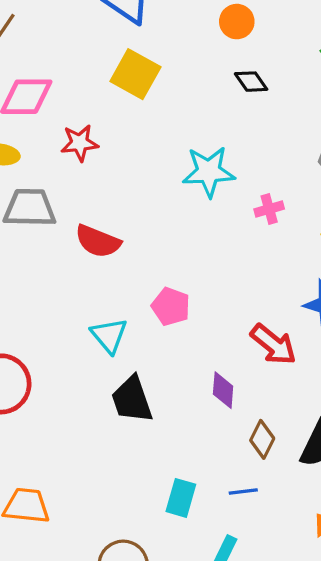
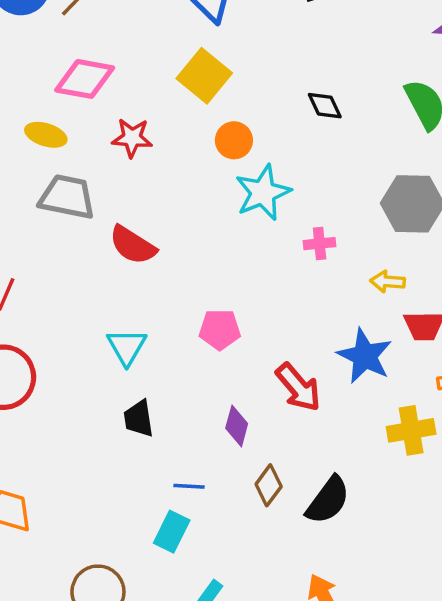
orange circle: (237, 22) -> (234, 140), moved
cyan star: (209, 172) -> (263, 193), turned -30
pink pentagon: (171, 307) -> (220, 329), moved, turned -30
black trapezoid: (132, 399) -> (139, 419), size x0.7
blue line: (243, 491) -> (189, 486), moved

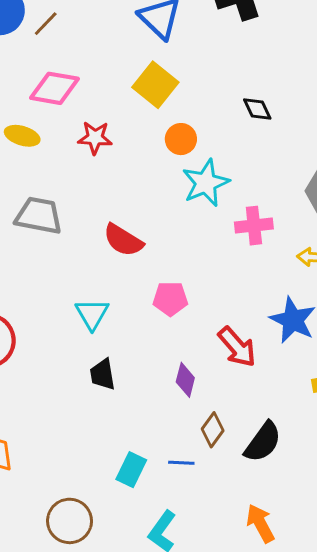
gray trapezoid: (67, 197) -> (39, 216), moved
pink cross: (320, 244) -> (254, 226), size x1.4
red semicircle: (133, 245) -> (123, 240), moved
blue line: (189, 486) -> (181, 463), moved

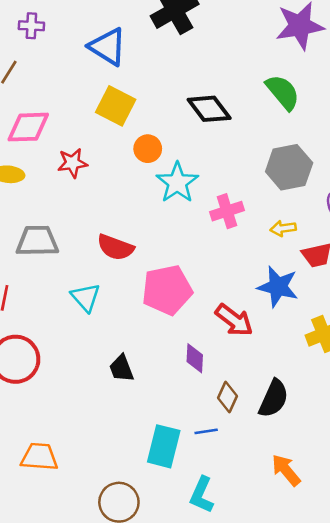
black diamond: (257, 109) -> (209, 109), size x1.6
pink pentagon: (170, 299) -> (167, 290), size x1.6
cyan triangle: (92, 314) -> (86, 297), moved
cyan rectangle: (131, 470) -> (164, 446), size x1.4

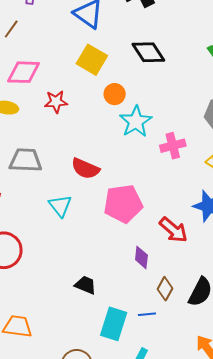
black diamond: (209, 109) -> (148, 52), moved
black trapezoid: (122, 368) -> (85, 285), moved, turned 130

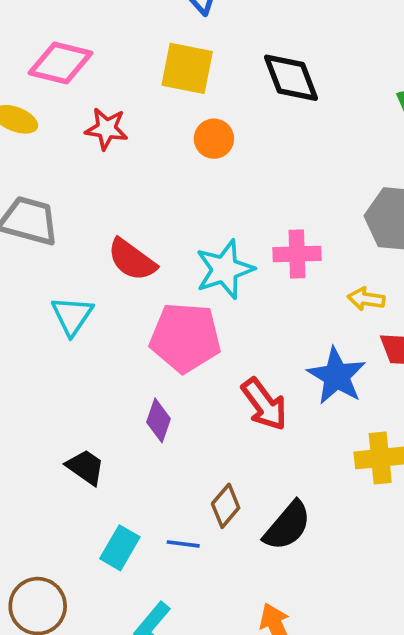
yellow square: (92, 60) -> (187, 68), turned -32
cyan star: (136, 121) -> (225, 269), moved
purple diamond: (141, 257) -> (159, 420), moved
cyan rectangle: (114, 324) -> (120, 548), size x0.7

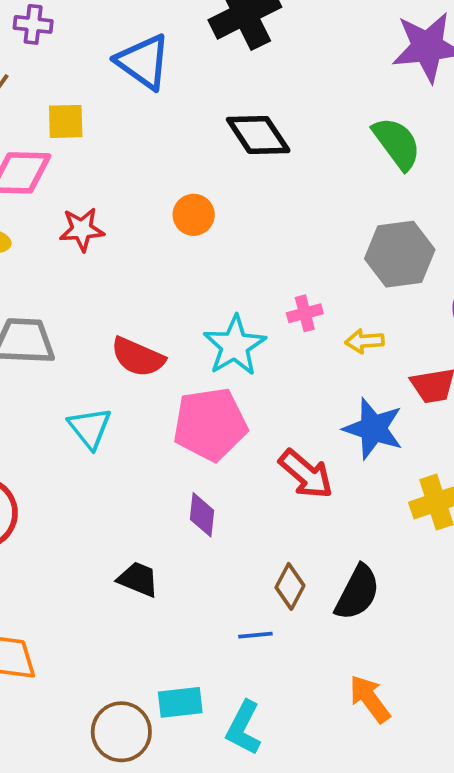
yellow square: (187, 68) -> (66, 121), moved, size x0.7
pink cross: (297, 254) -> (305, 313), size x0.7
yellow arrow: (366, 299) -> (364, 341), moved
cyan rectangle: (120, 548) -> (180, 702), moved, turned 66

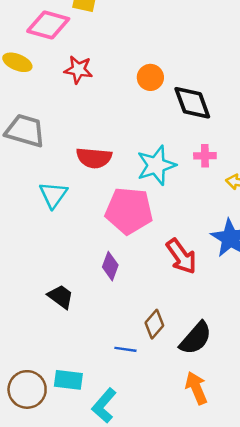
black diamond: (258, 135) -> (192, 103), moved
red semicircle: (138, 357) -> (94, 158), turned -32
orange arrow: (370, 699) -> (196, 388), moved

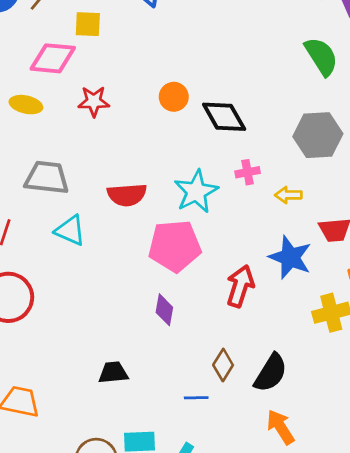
cyan triangle: (53, 195) -> (70, 230), moved, turned -32
red arrow: (181, 256) -> (240, 286), turned -117
black trapezoid: (61, 297) -> (113, 373), moved, turned -32

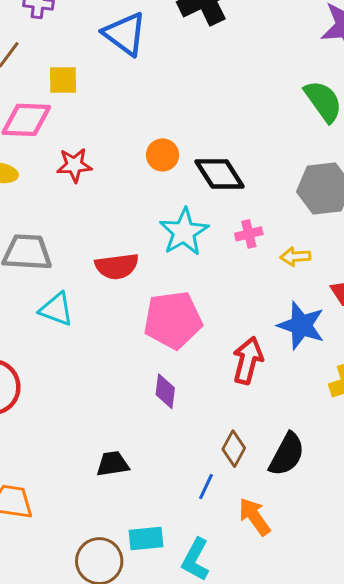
cyan star: (196, 192) -> (184, 232), moved
blue line: (196, 398) -> (206, 487), turned -60
orange arrow: (281, 427) -> (255, 517), moved

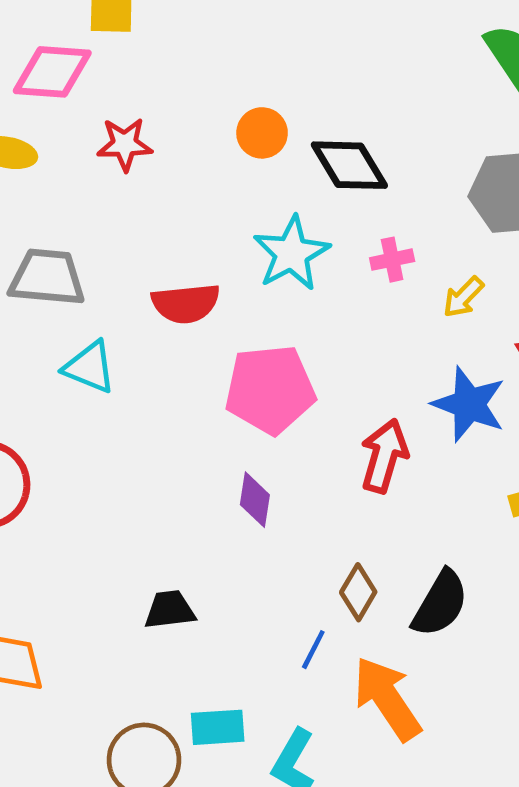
yellow arrow: (295, 257) -> (463, 297), turned -44
orange arrow: (255, 517) -> (387, 699), size x1.4

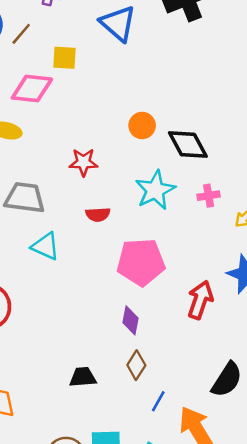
red star: (125, 144) -> (83, 162), moved
red semicircle: (186, 303) -> (98, 215), size x0.7
brown diamond: (358, 592) -> (136, 365), moved

